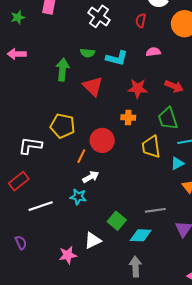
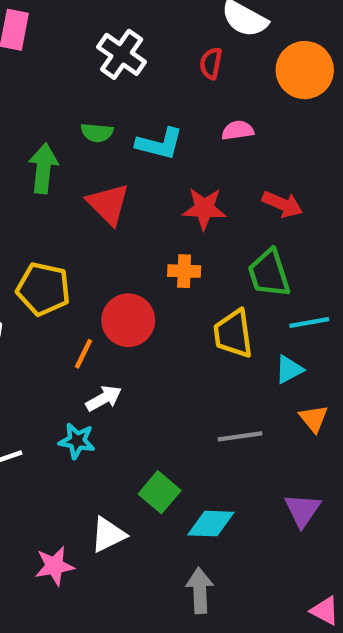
gray line: (155, 210) -> (240, 436), moved

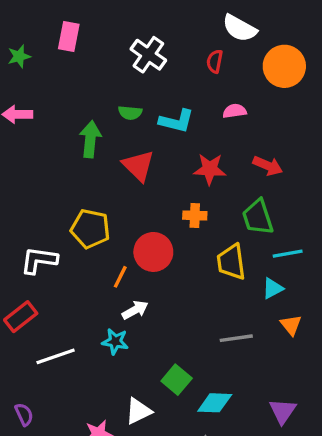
purple triangle: (302, 510) -> (283, 411), moved

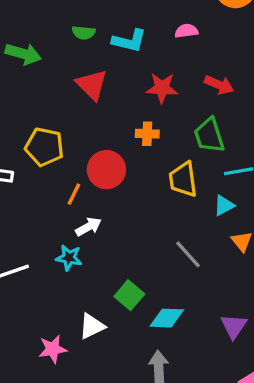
green arrow: (90, 139) -> (23, 54), moved, turned 100
gray line: (236, 338) -> (188, 254), turned 56

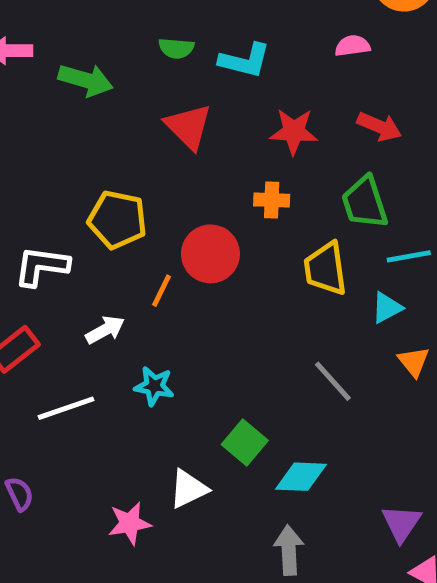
pink semicircle: (186, 31) -> (352, 46), moved
white arrow: (88, 227) -> (105, 330), moved
purple triangle: (234, 326) -> (401, 523), moved

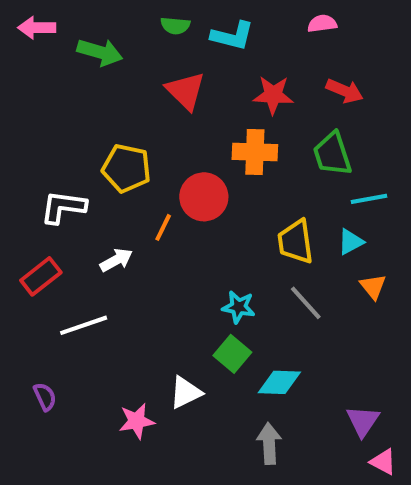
orange cross: (272, 200) -> (255, 152), size x1.5
yellow trapezoid: (326, 269) -> (296, 242), moved
cyan star: (154, 386) -> (239, 307), moved

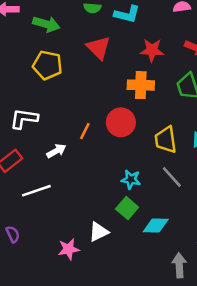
yellow pentagon: (126, 168) -> (48, 65), moved
red circle: (204, 197) -> (121, 122), moved
gray arrow: (269, 444) -> (179, 265), moved

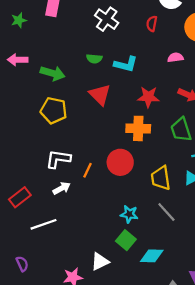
white L-shape: (24, 119) -> (58, 159), moved

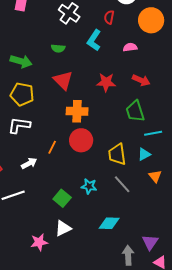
cyan L-shape: (126, 64) -> (94, 40), moved, turned 110
orange cross: (138, 128) -> (77, 111), moved
white L-shape: (58, 159) -> (19, 125), moved
green square: (126, 240) -> (62, 198), moved

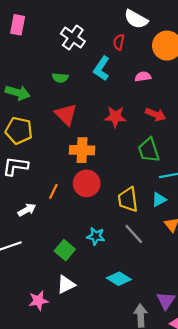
cyan diamond: (109, 223) -> (119, 279), turned 30

